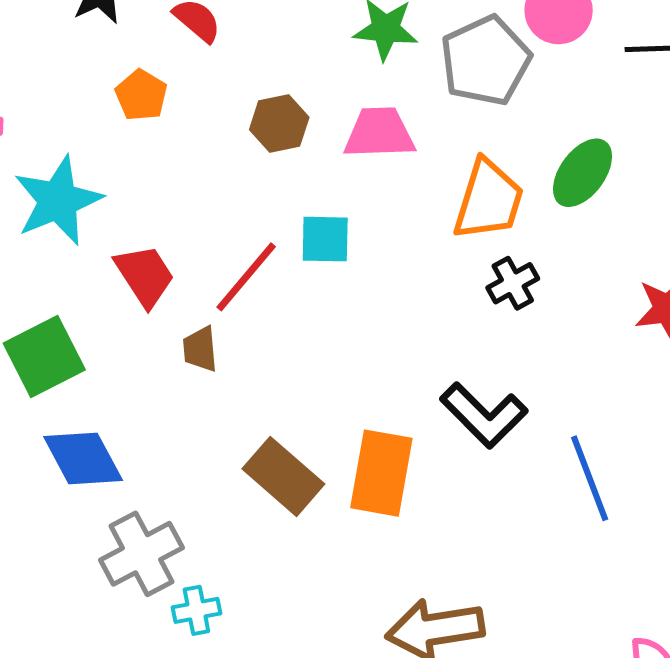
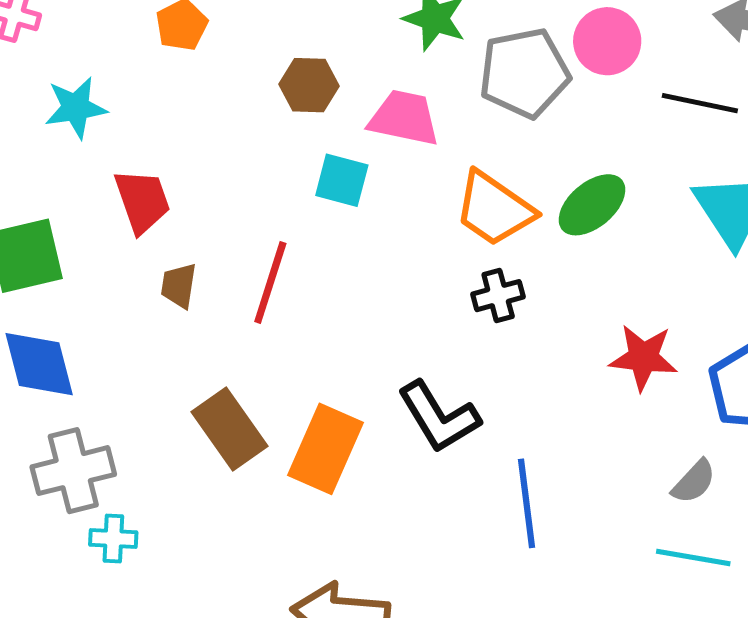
orange trapezoid: (488, 200) -> (494, 209), turned 94
cyan star: (58, 201) -> (76, 108), size x0.7
cyan square: (325, 239) -> (342, 180), moved
red line: (246, 277) -> (270, 283), moved, turned -36

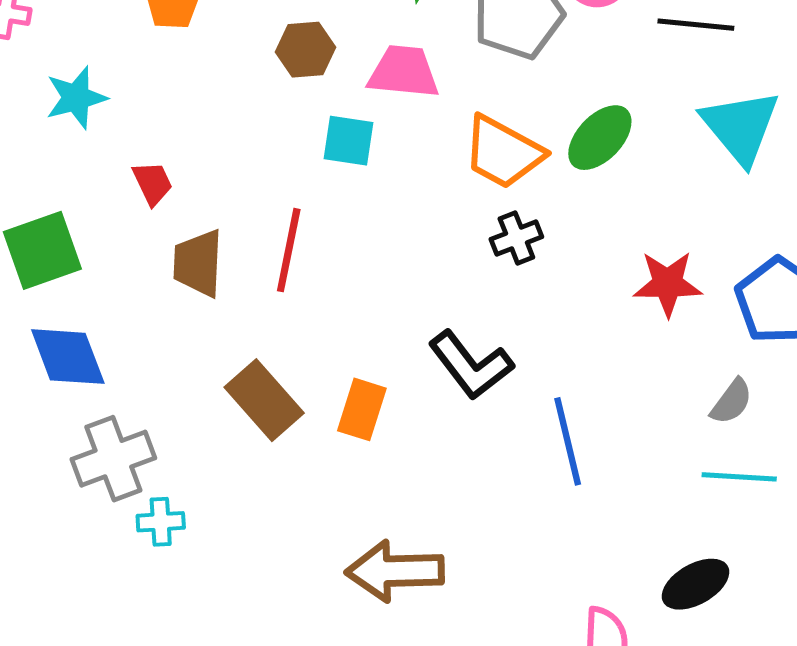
red trapezoid: (142, 201) -> (152, 183), size x0.7
brown trapezoid: (179, 286) -> (198, 263), size x1.5
orange rectangle: (326, 449) -> (362, 409), size x0.7

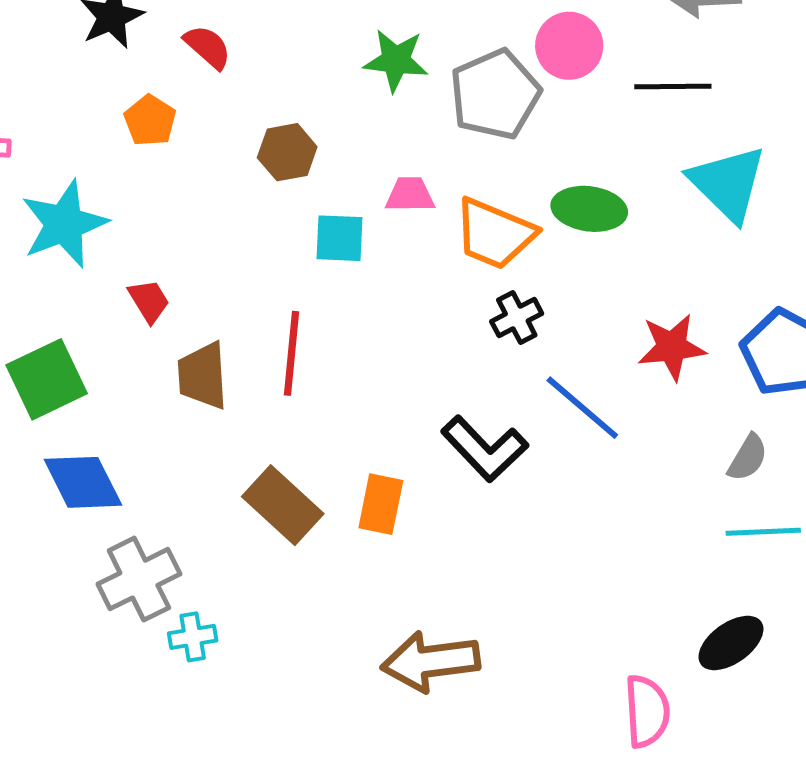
pink trapezoid: (404, 72) -> (410, 195), moved, size x0.7
cyan star: (76, 98) -> (64, 224), size x1.4
green ellipse: (600, 138) -> (589, 209), turned 60
blue line: (568, 441) -> (582, 408), moved, turned -30

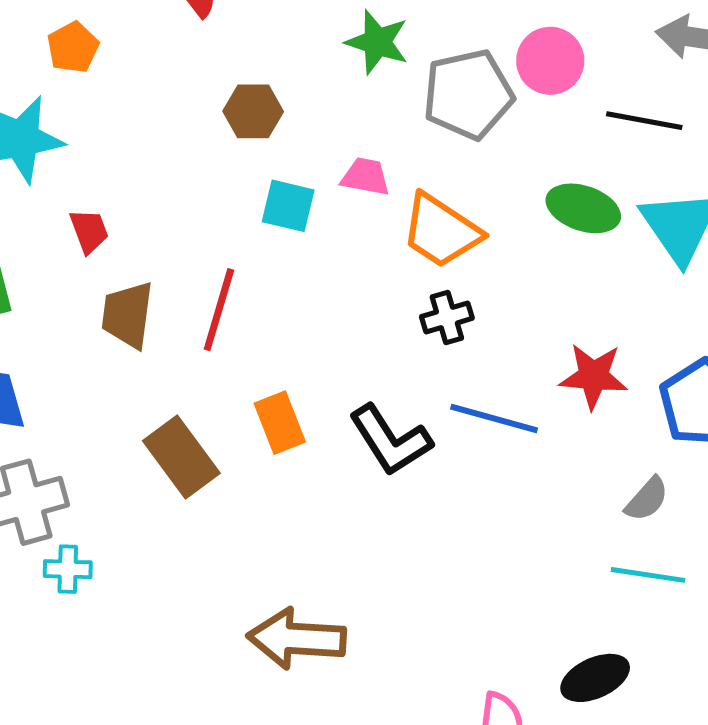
orange pentagon: (150, 121) -> (73, 47), moved
green ellipse: (589, 209) -> (583, 208), moved
blue line: (582, 408) -> (494, 419), turned -36
orange rectangle: (381, 504) -> (280, 423), moved, turned -44

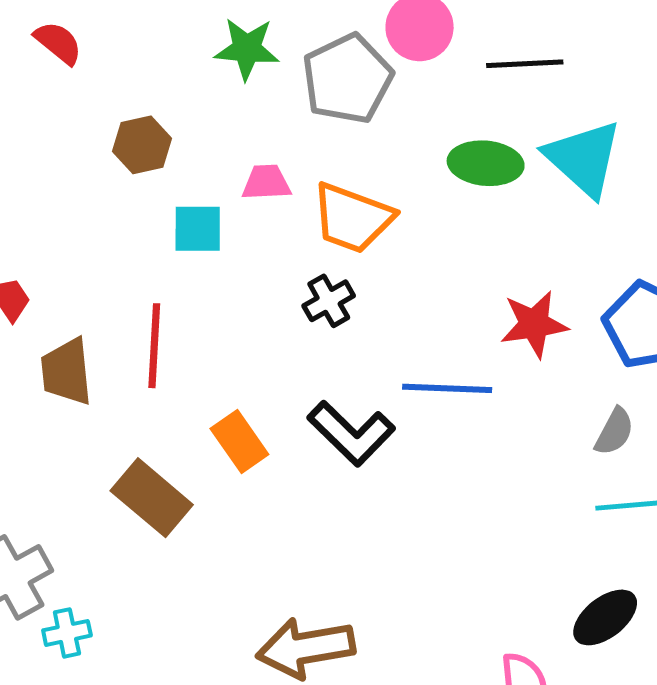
black cross: (447, 317) -> (329, 301), moved

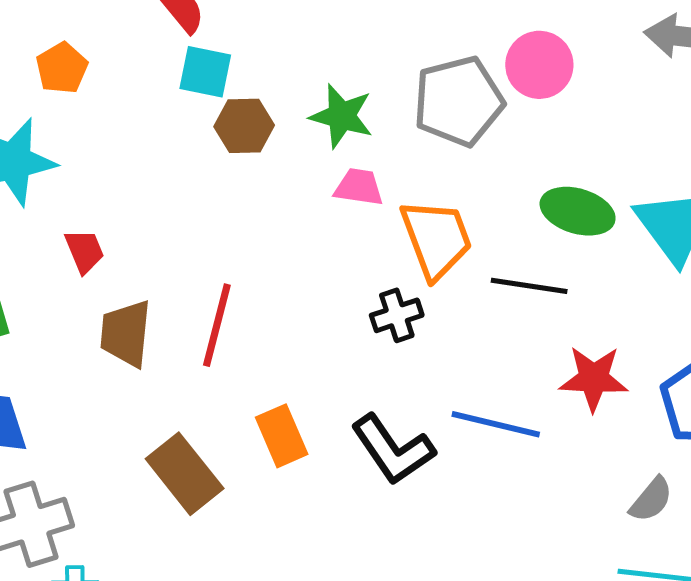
green star: (247, 49) -> (342, 116), moved
black line: (525, 64) -> (529, 286), moved
orange trapezoid: (352, 218) -> (436, 239), turned -142
cyan square: (198, 229) -> (205, 72), moved

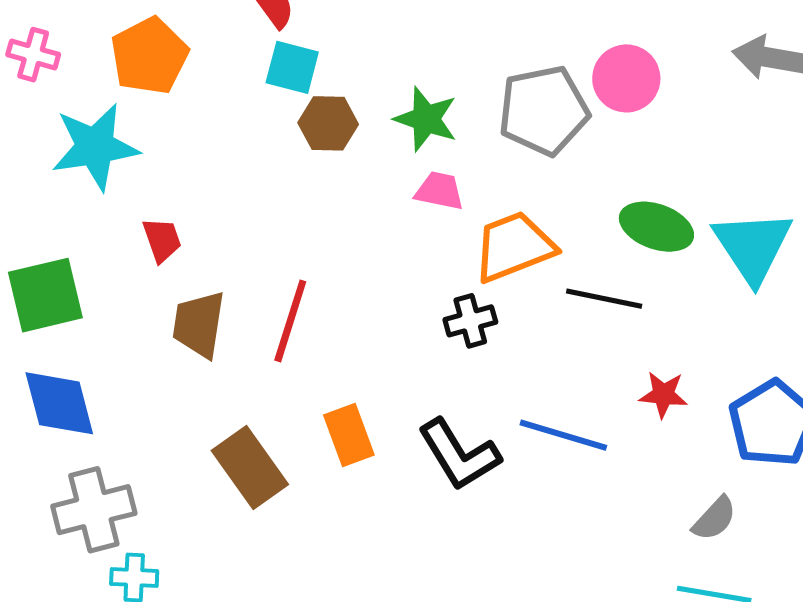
orange pentagon: (62, 68) -> (149, 56), size x1.5
orange trapezoid: (436, 239) -> (514, 247), turned -94
red star: (594, 378) -> (663, 395), size x0.7

